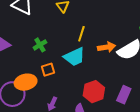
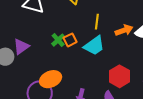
orange square: (48, 70) -> (70, 40), moved

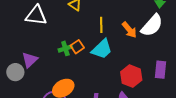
orange arrow: (124, 30) -> (129, 30), turned 78
green cross: (58, 40) -> (65, 48), turned 32

